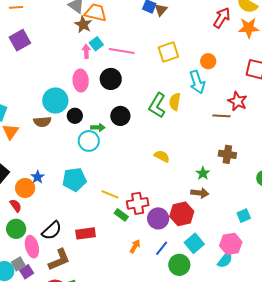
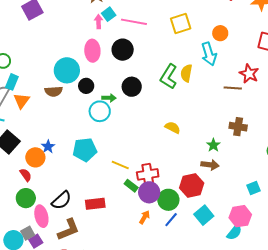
purple circle: (158, 218) -> (149, 192), moved
green circle: (179, 265) -> (168, 200), moved

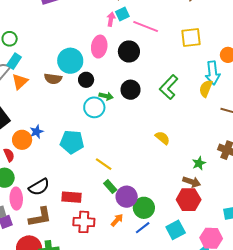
yellow semicircle: (186, 73) -> (206, 89), moved
red cross: (148, 174) -> (84, 222), moved
red hexagon: (192, 185) -> (189, 200), moved

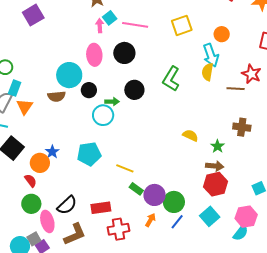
yellow semicircle: (162, 138) -> (190, 135), moved

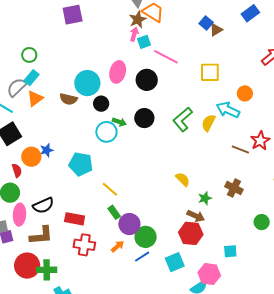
pink arrow: (100, 26) -> (134, 34), moved
cyan arrow: (211, 55) -> (228, 110), turned 115
yellow semicircle: (208, 72) -> (208, 123), moved

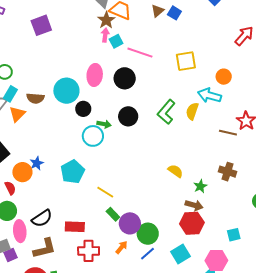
brown triangle: (216, 30) -> (157, 11), moved
brown semicircle: (68, 99) -> (35, 98), moved
cyan pentagon: (81, 164) -> (72, 172), turned -30

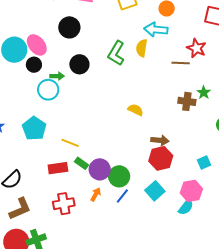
pink ellipse: (95, 75) -> (37, 45), moved, turned -35
green star: (200, 186) -> (204, 93), moved
red rectangle: (75, 227) -> (58, 168), moved

